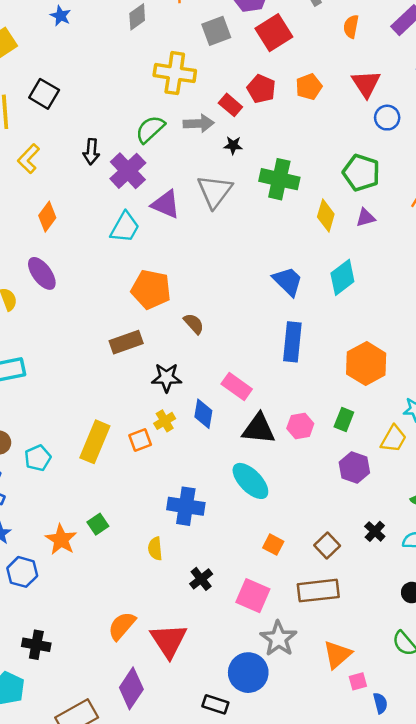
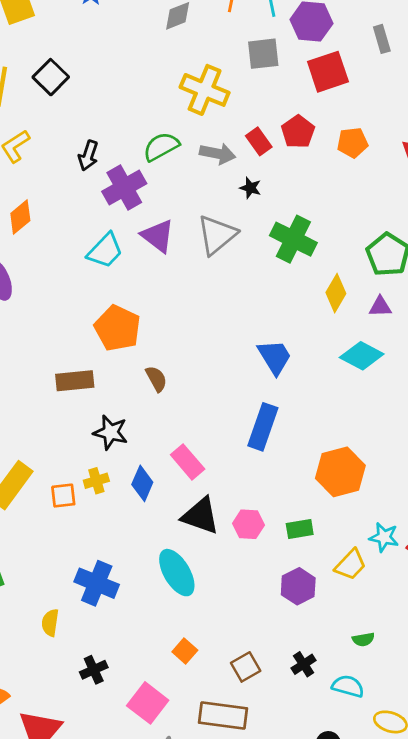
cyan diamond: (342, 277) -> (362, 356), moved, turned 51
green rectangle: (344, 420) -> (300, 529), turned 45

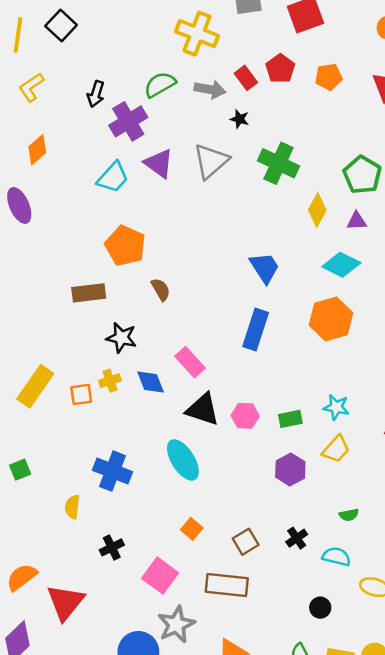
orange hexagon: (340, 472) -> (331, 319), moved
blue diamond: (142, 483) -> (151, 382), turned -44
cyan star: (384, 537) -> (336, 407), moved

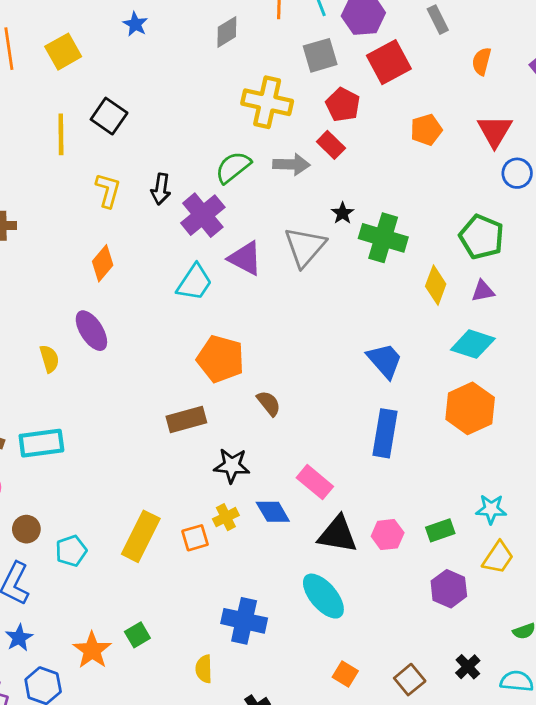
red pentagon: (280, 69) -> (343, 105), moved
yellow L-shape: (31, 87) -> (108, 190), moved, turned 148
black star: (240, 119) -> (343, 213), moved, turned 30

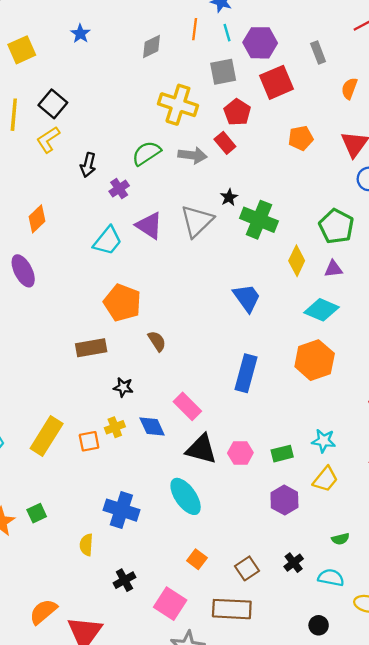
yellow L-shape: (108, 190) -> (48, 140), moved, turned -144
purple cross: (203, 215) -> (119, 189), size x0.6
blue trapezoid: (385, 361) -> (247, 298), moved
black star: (232, 466) -> (123, 387), size x0.7

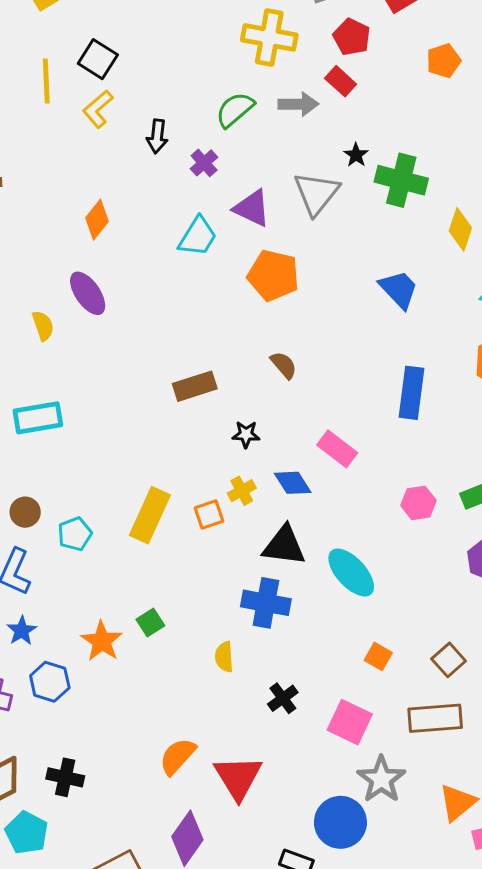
orange pentagon: (122, 303) -> (273, 275), moved
black triangle: (201, 449) -> (284, 546), moved

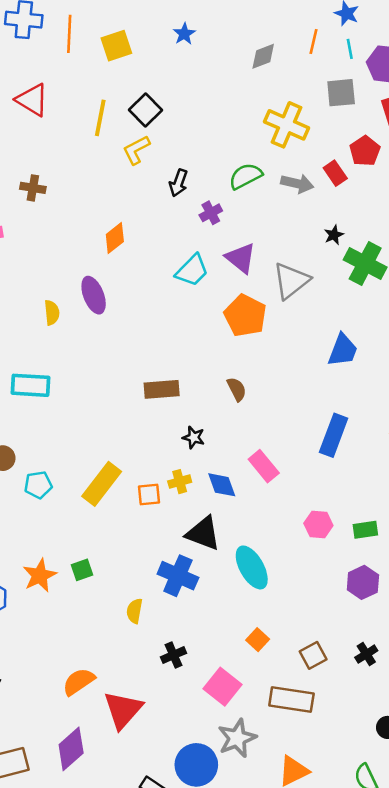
red pentagon: (352, 37) -> (365, 151), moved
gray triangle: (316, 193) -> (291, 281), moved
blue trapezoid: (399, 289) -> (343, 350), turned 51

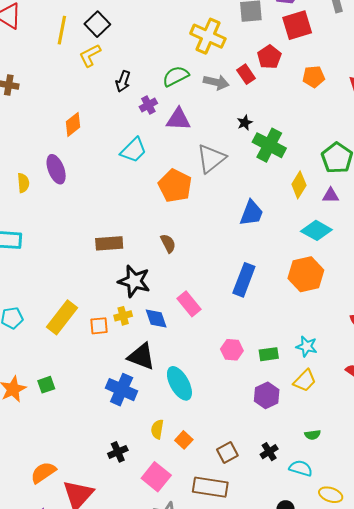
purple triangle: (241, 258) -> (178, 119), moved, turned -36
black star: (194, 437) -> (134, 281), size x1.8
yellow semicircle: (134, 611) -> (157, 429), moved

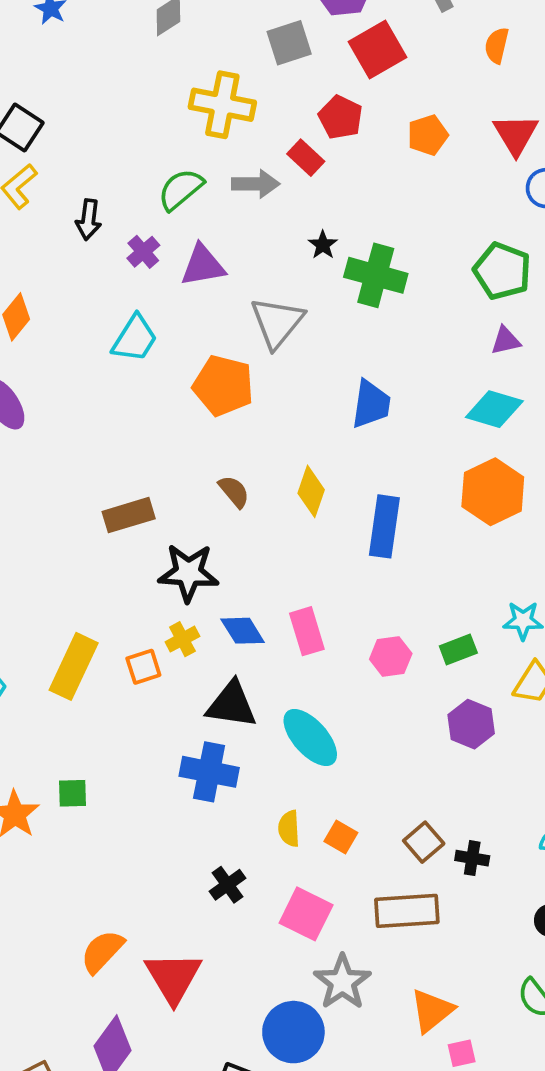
yellow diamond: (299, 185) -> (311, 491), moved
pink rectangle: (189, 304) -> (307, 631), moved, turned 35
green square: (46, 385) -> (72, 793), turned 30
black cross: (269, 452) -> (472, 858), moved, turned -36

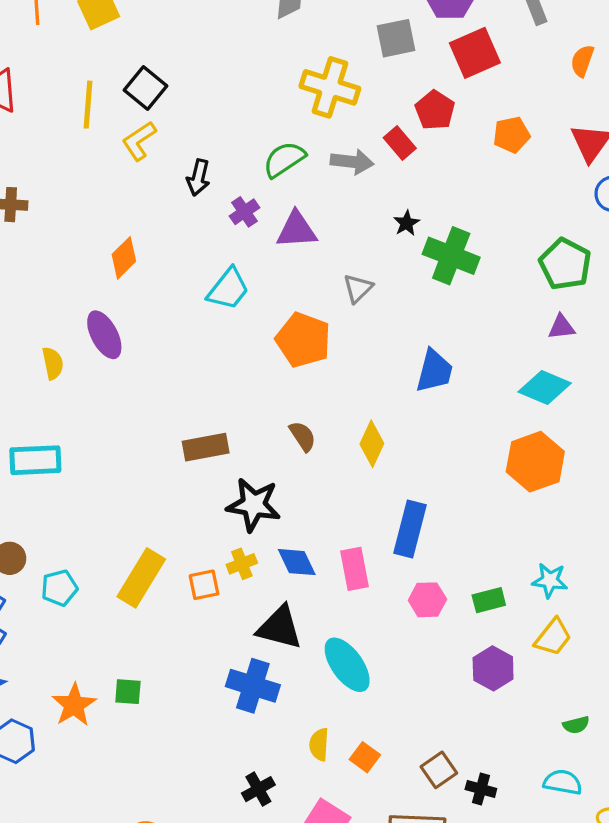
gray triangle: (277, 322) -> (358, 288), size x0.6
blue rectangle: (384, 526) -> (410, 529), moved

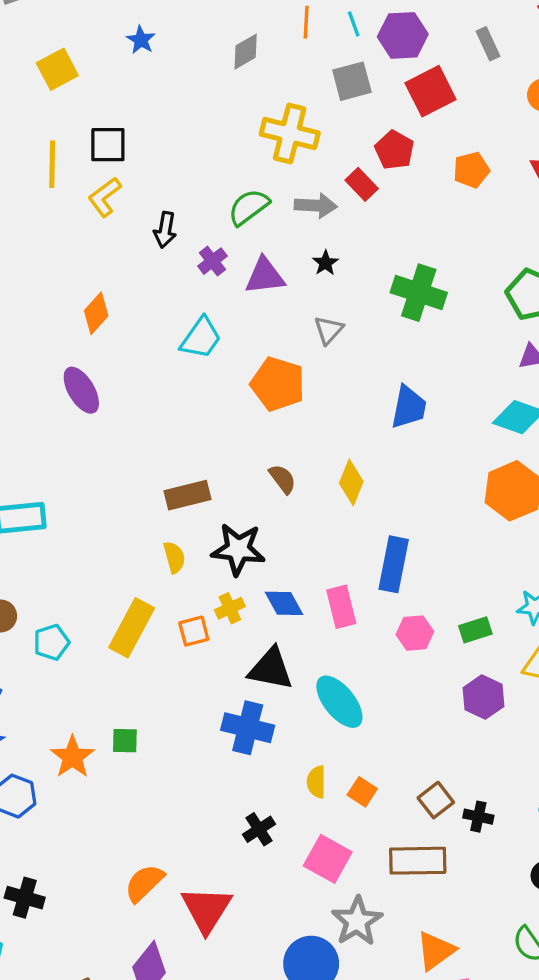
black square: (146, 88) -> (108, 145), turned -36
black star: (407, 223) -> (325, 263), moved
yellow semicircle: (53, 363) -> (174, 557), moved

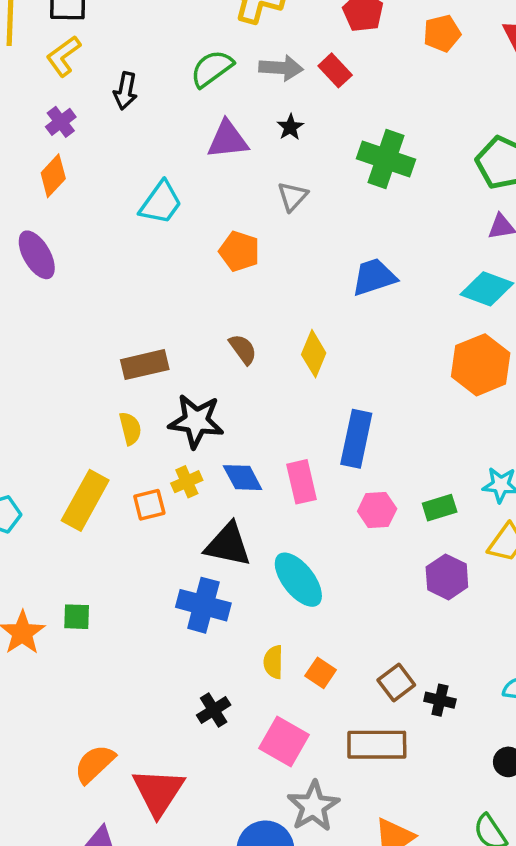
red rectangle: (362, 184) -> (335, 70), moved
purple cross: (212, 261) -> (61, 122), moved
orange pentagon: (278, 384) -> (239, 251), size x0.7
blue trapezoid: (409, 407) -> (374, 277), turned -120

